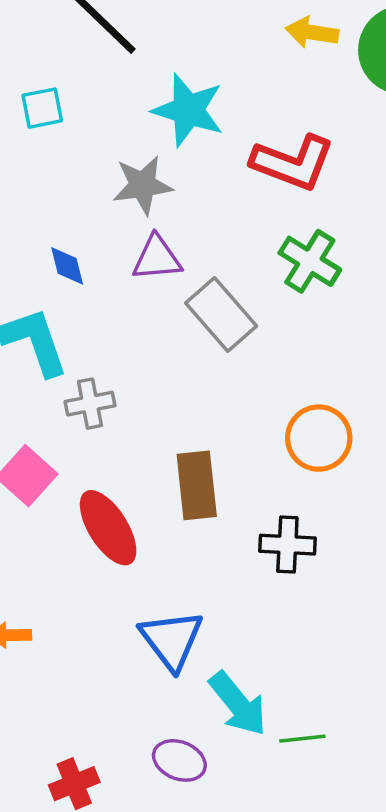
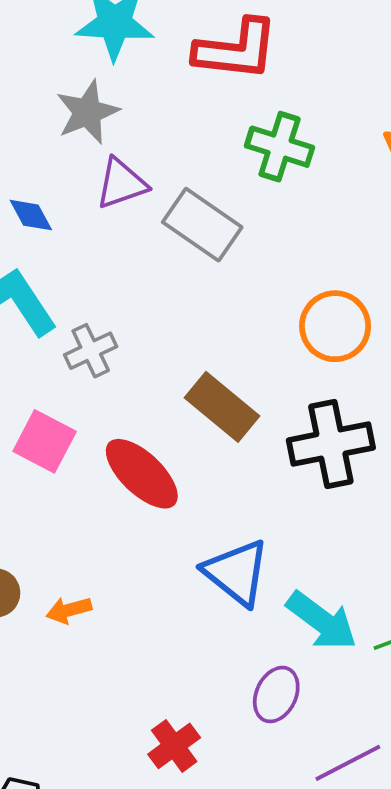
brown rectangle: (197, 485) -> (222, 407), turned -30
black cross: (287, 545) -> (331, 444), size x1.4
purple ellipse: (179, 760) -> (276, 694), turned -72

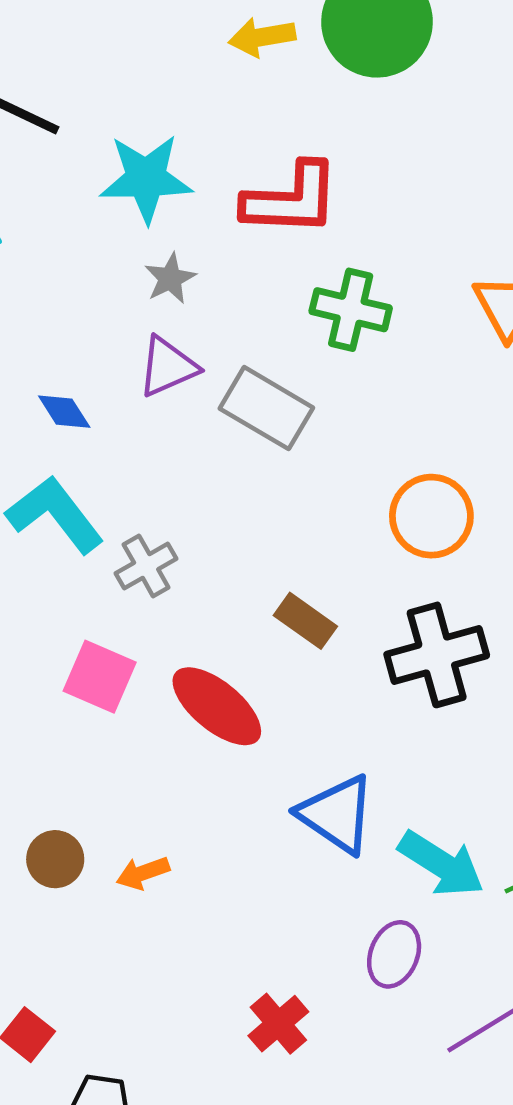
gray star: (87, 112) -> (170, 278), moved, size x0.7
brown rectangle: (222, 407) -> (305, 621), size x0.7

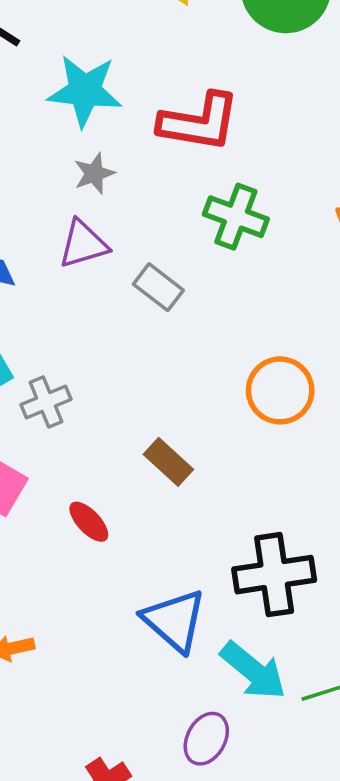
gray rectangle: (266, 408) -> (158, 287), size x0.7
black cross: (437, 655) -> (274, 575), moved
red ellipse: (217, 706) -> (89, 522), size x0.6

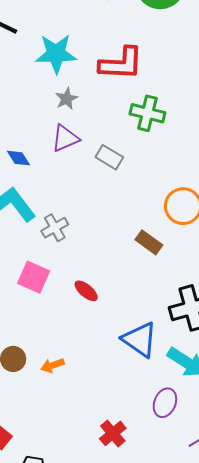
brown rectangle: (168, 462) -> (149, 242), moved

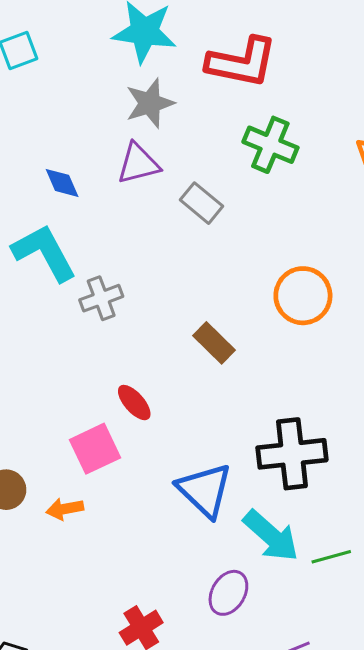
gray star: (67, 99) -> (150, 103), size x1.4
brown rectangle: (149, 242) -> (214, 343), moved
pink square: (34, 277) -> (95, 449), moved, turned 32

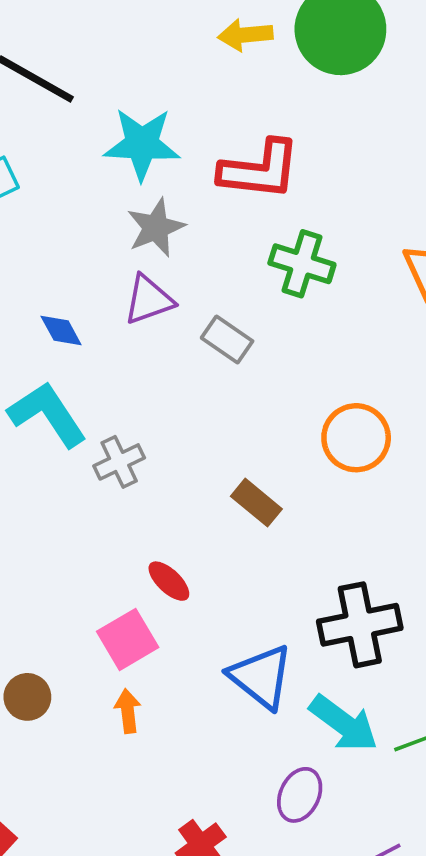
orange arrow: (65, 509) -> (128, 711), moved, turned 99

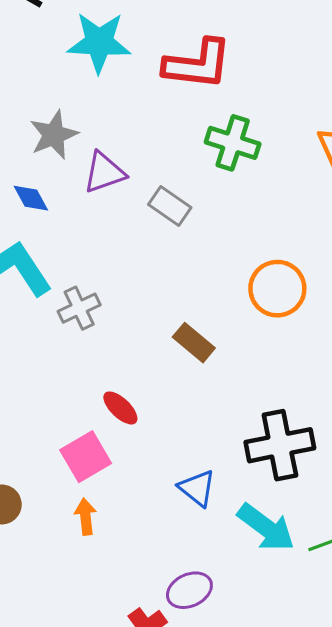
gray star: (156, 228) -> (54, 135), moved
blue triangle: (261, 677) -> (197, 488), size x0.7
purple ellipse: (300, 795) -> (189, 590), moved, turned 39

